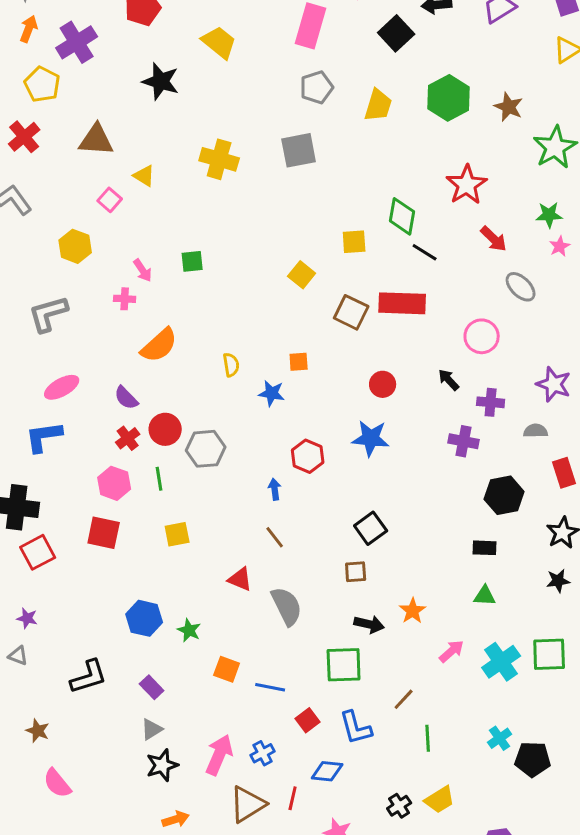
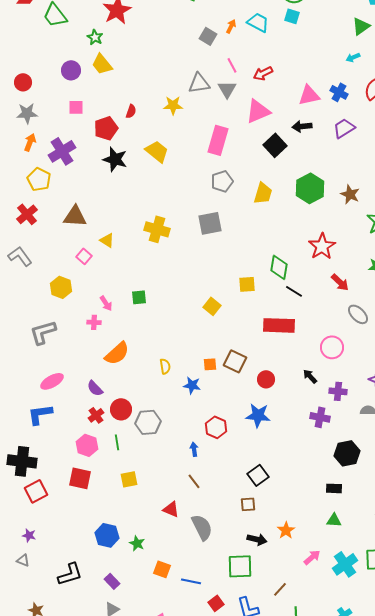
black star: (161, 81) -> (115, 159), moved
brown square: (351, 312) -> (235, 361), moved

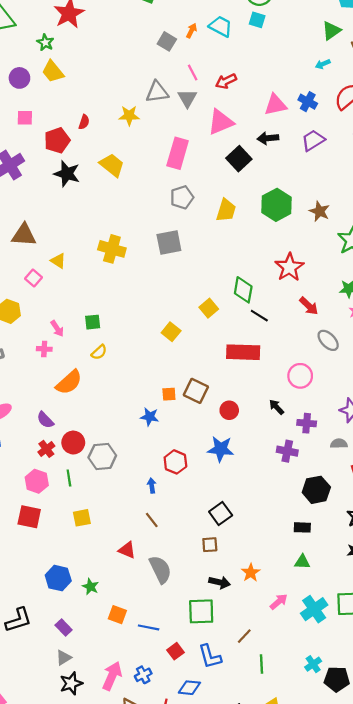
yellow square: (247, 284) -> (209, 308), turned -36
yellow semicircle: (165, 366) -> (99, 352), moved, turned 56

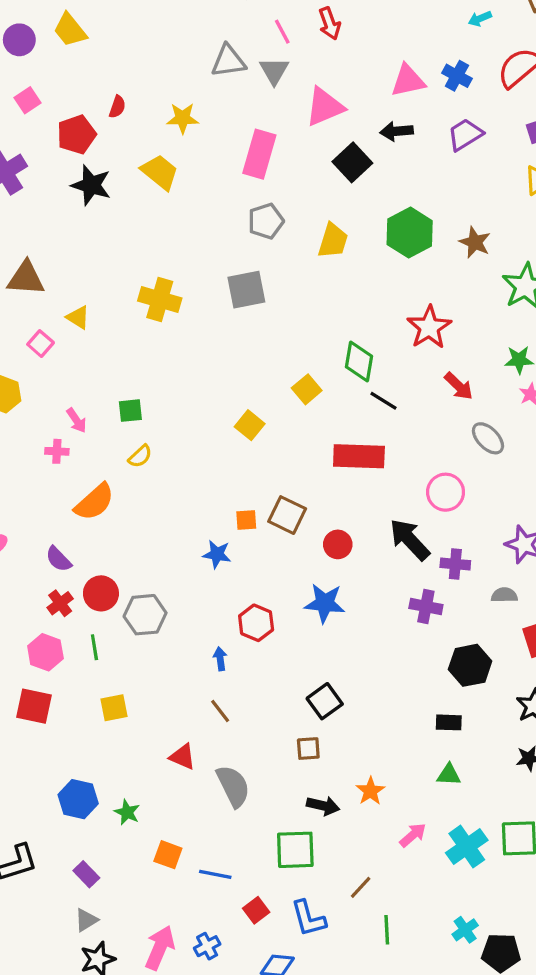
red arrow: (226, 81) -> (330, 23), moved, turned -84
yellow star: (129, 116) -> (183, 118), moved
pink square: (25, 118) -> (27, 100), turned -35
black arrow: (277, 407) -> (410, 540), size x1.8

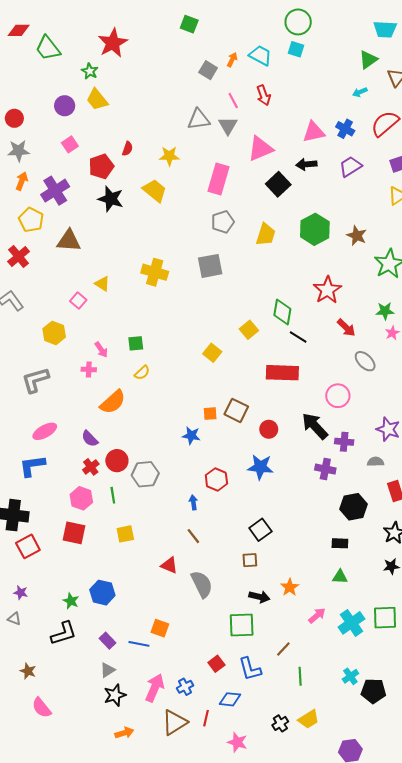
brown triangle: (26, 278) -> (69, 241), moved
green star: (127, 812) -> (71, 601), moved
blue line: (215, 874) -> (139, 644), moved

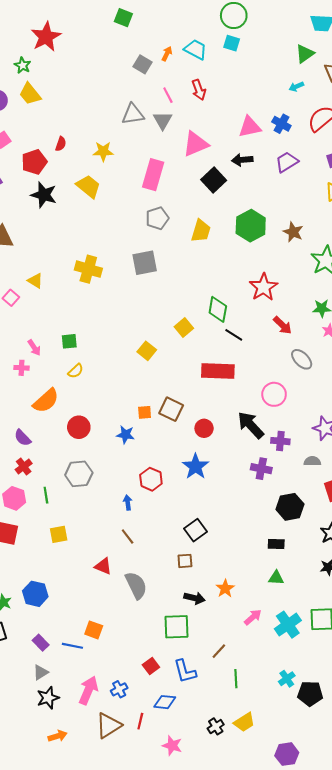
red circle: (117, 461) -> (79, 427), moved
blue star: (260, 467) -> (196, 466), turned 30

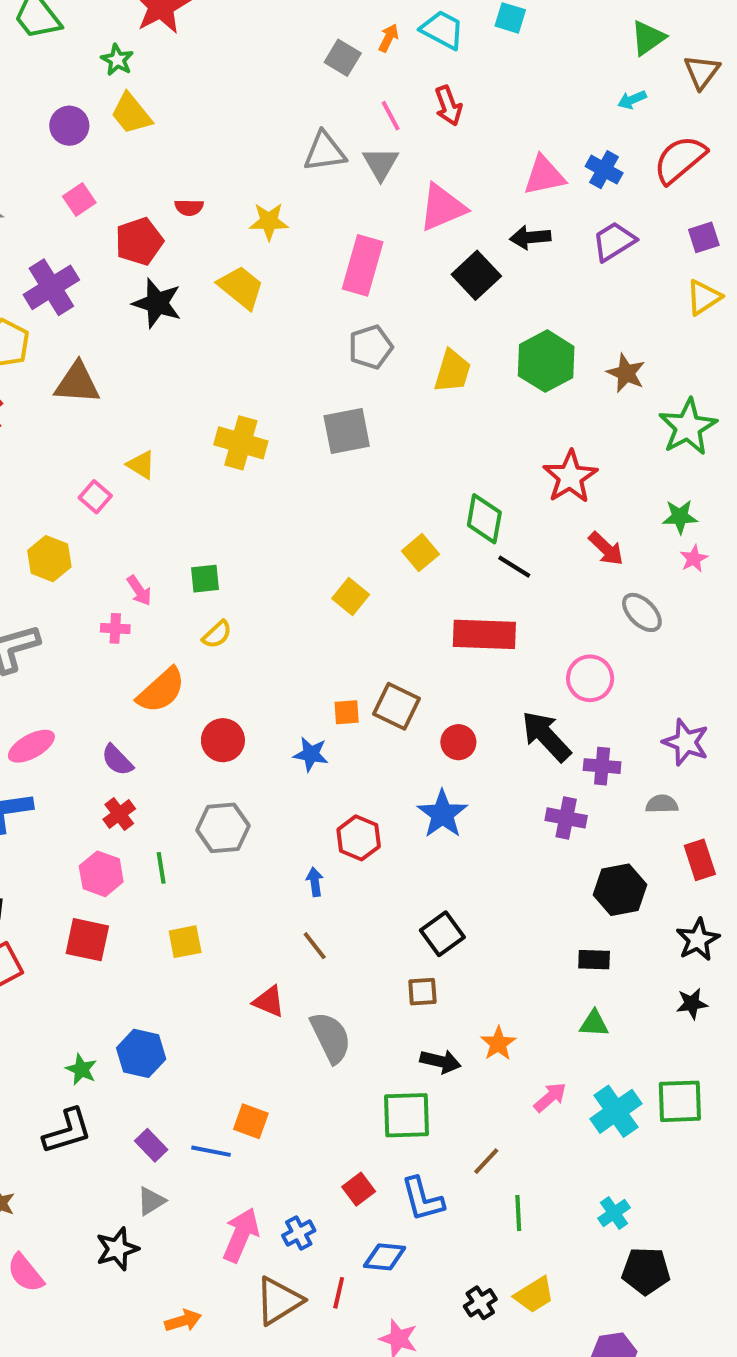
red semicircle: (61, 144) -> (189, 207), turned 72
black pentagon: (310, 694) -> (646, 1271), moved
black star: (48, 698) -> (117, 1249), moved

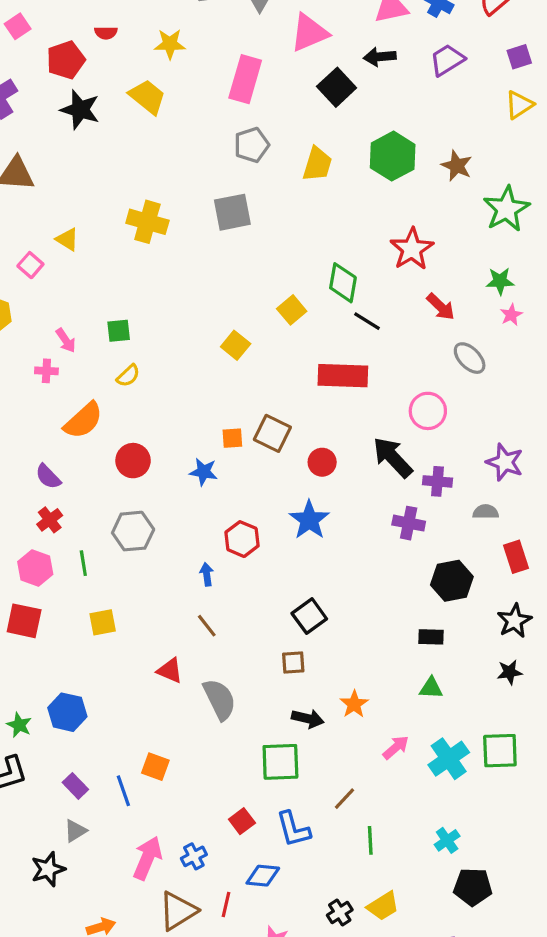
blue line: (211, 1151) -> (123, 791), turned 60

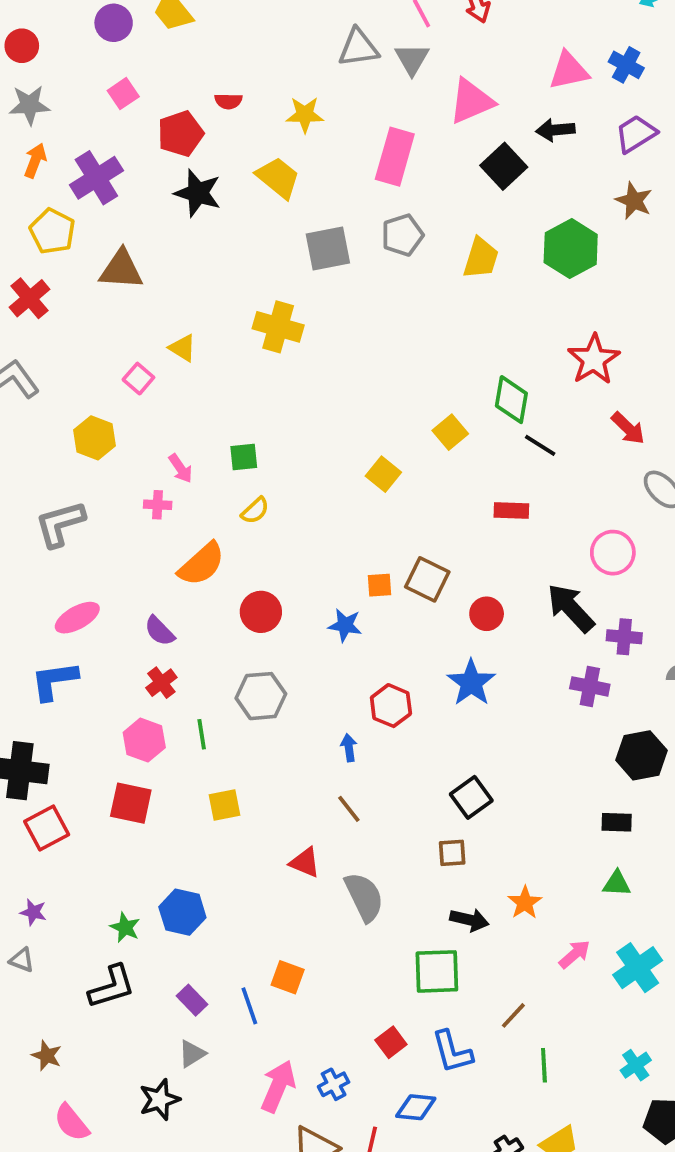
brown star: (457, 166) -> (634, 201), moved
gray square: (232, 212) -> (328, 248), moved
red rectangle: (343, 376) -> (511, 511), size x0.6

